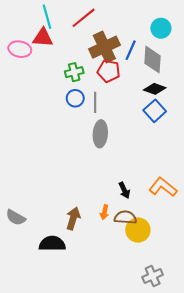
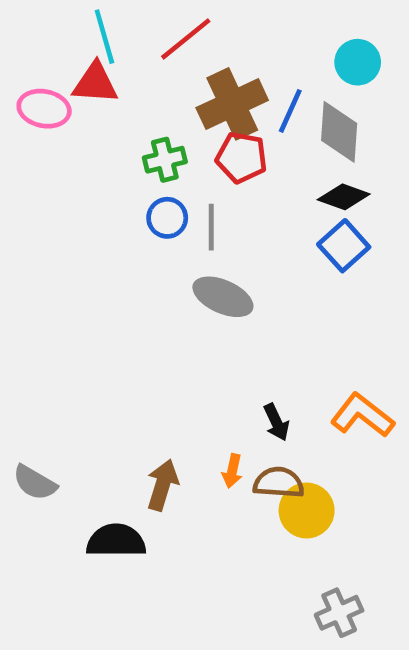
gray ellipse: (100, 134) -> (223, 297), turned -70

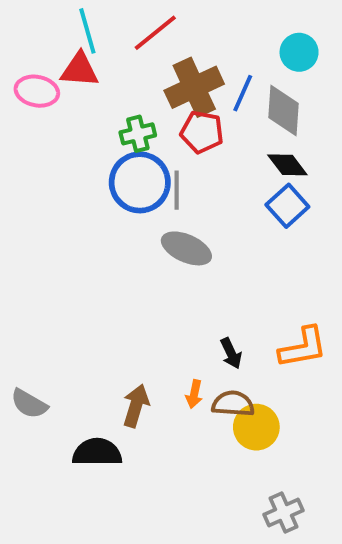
black diamond: (344, 197) -> (287, 165), turned 33
blue circle: (167, 218) -> (140, 182), size x1.8
orange L-shape: (362, 415) -> (303, 347), turned 132

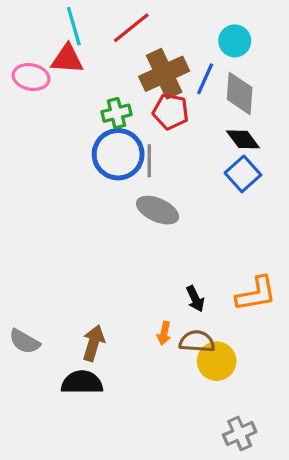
cyan circle: (299, 52) -> (235, 41), moved
brown arrow: (136, 406) -> (93, 343), moved

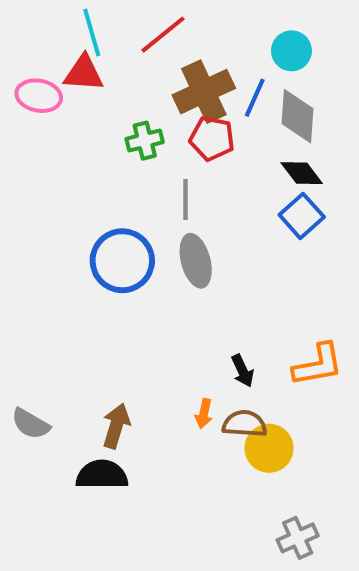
blue circle: (118, 154) -> (122, 261), moved
gray ellipse: (158, 210) -> (196, 261), turned 51

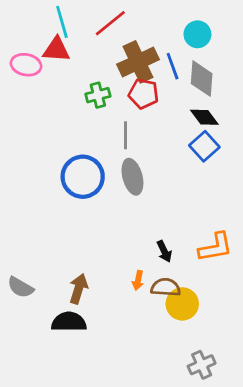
blue line: (255, 98) -> (173, 66), turned -44

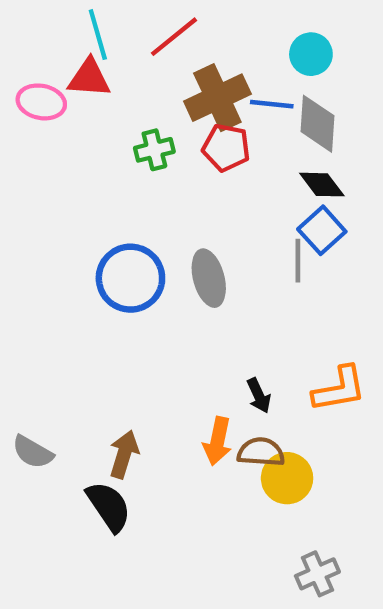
blue line: (173, 66) -> (272, 104), turned -64
gray line: (126, 135) -> (298, 261), moved
orange arrow: (138, 280) -> (217, 441), size x1.5
black semicircle: (69, 322) -> (109, 506), turned 56

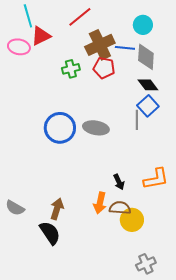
cyan line: (98, 35) -> (28, 16), moved
red triangle: (89, 78) -> (41, 36), turned -30
gray ellipse: (209, 278) -> (96, 128), turned -65

